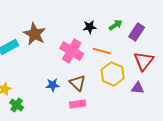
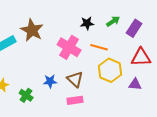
red triangle: (144, 61) -> (141, 57), turned 50
green cross: (17, 105) -> (26, 95), moved

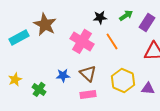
orange line: (99, 47) -> (112, 41), turned 42
yellow hexagon: (110, 70) -> (123, 80), moved
purple triangle: (135, 84) -> (148, 88), moved

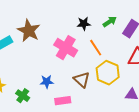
brown triangle: (88, 73) -> (82, 80), moved
yellow hexagon: (123, 80) -> (108, 73), moved
pink rectangle: (88, 94) -> (63, 101), moved

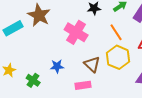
orange line: (96, 48) -> (116, 32), moved
pink rectangle: (63, 101) -> (83, 85), moved

